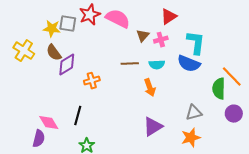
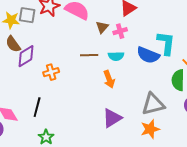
cyan L-shape: (196, 43) -> (166, 43), moved
gray triangle: (194, 113) -> (153, 104), size x1.4

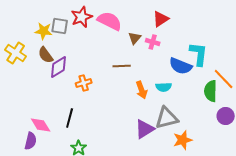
pink cross: (120, 31) -> (153, 42), turned 32
cyan semicircle: (116, 56) -> (164, 87), moved
gray triangle: (153, 104) -> (167, 118), moved

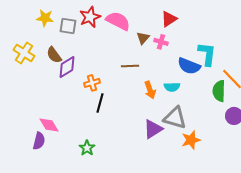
yellow star: (44, 31) -> (45, 18), moved
black line: (70, 118) -> (100, 103), moved
gray triangle: (167, 118) -> (175, 118), turned 30

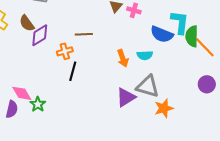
brown line: (130, 66) -> (84, 34), moved
green semicircle: (219, 91) -> (192, 36), moved
green star: (87, 148) -> (38, 104), moved

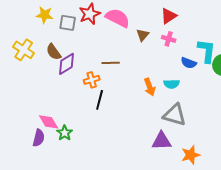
pink cross: (134, 10) -> (169, 39), moved
blue semicircle: (162, 34) -> (189, 63), size x0.7
purple triangle: (126, 97) -> (162, 141), moved, turned 30
orange star: (164, 108) -> (191, 155), moved

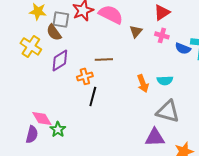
yellow cross: (24, 50) -> (31, 46), moved
brown semicircle: (54, 52) -> (54, 32), moved
blue semicircle: (189, 63) -> (183, 48), moved

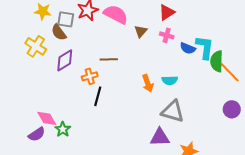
purple semicircle: (32, 134) -> (37, 134), turned 42

